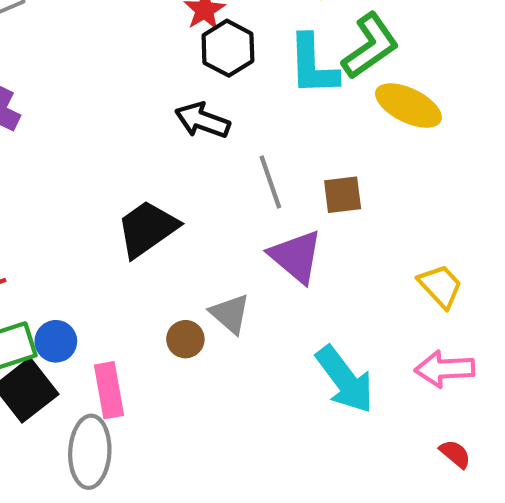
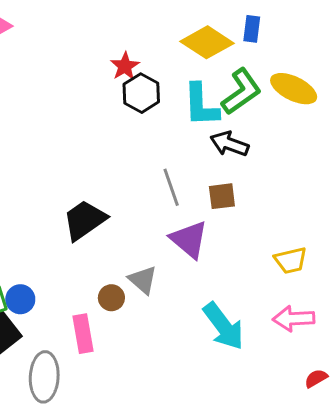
yellow ellipse: (408, 105) -> (294, 89), moved
black arrow: (202, 120) -> (229, 144), moved
yellow trapezoid: (440, 286) -> (291, 260), turned 120
pink rectangle: (109, 390) -> (83, 334), moved
red semicircle: (455, 454) -> (316, 378), moved, turned -70

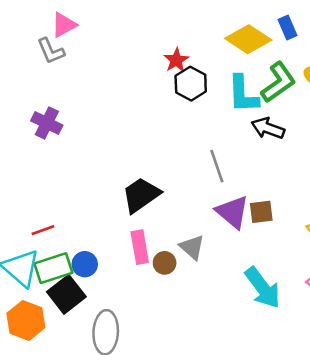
blue rectangle: (252, 29) -> (287, 27), turned -30
brown square: (222, 196) -> (261, 212), moved
pink rectangle: (83, 334) -> (140, 247), moved

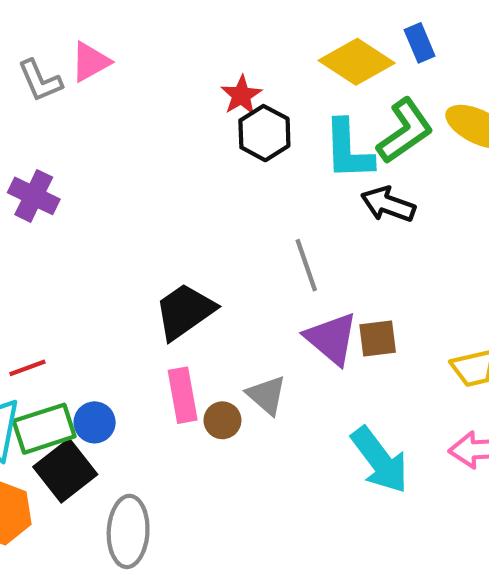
pink triangle: (64, 25) -> (90, 62), moved

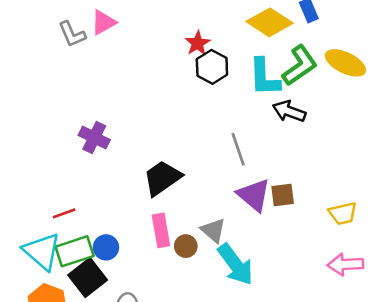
purple cross: (34, 196) -> (94, 137), moved
cyan arrow: (380, 460) -> (236, 264), moved

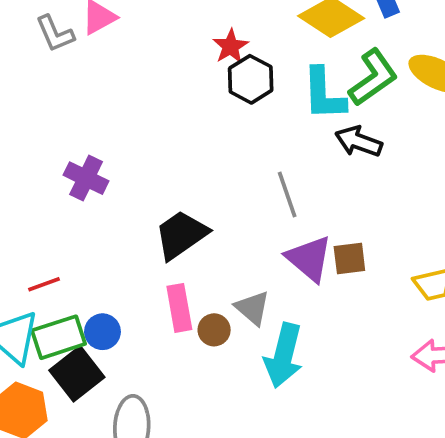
cyan arrow: (236, 264) -> (284, 355), turned 51

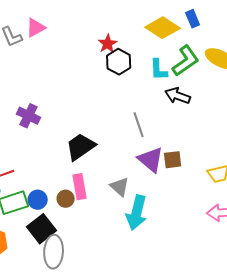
cyan L-shape: (324, 94) -> (159, 70), size x0.7
brown circle: (214, 330) -> (66, 199), moved
black square: (77, 374) -> (42, 229), moved

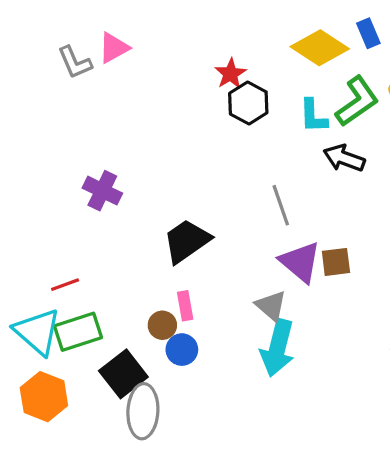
pink rectangle: (80, 187) -> (185, 306), size x0.7
gray triangle: (120, 187) -> (271, 306), moved
blue circle: (38, 200) -> (182, 350), moved

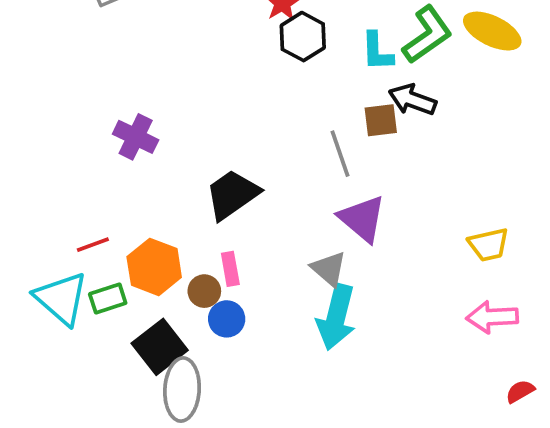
brown square: (336, 262) -> (381, 120), moved
green rectangle: (78, 332) -> (108, 298), size x0.7
orange hexagon: (44, 397) -> (154, 267), moved

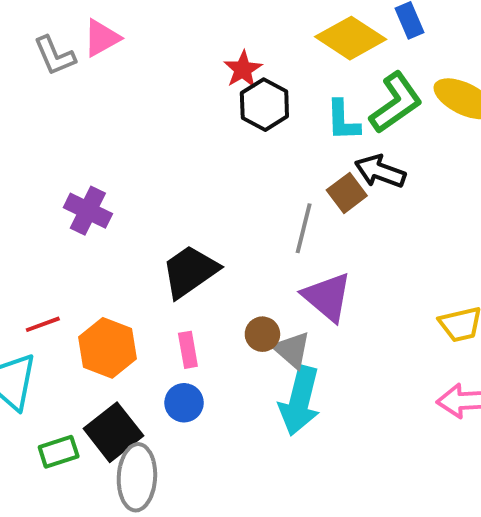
brown square: (381, 120) -> (347, 193), turned -30
gray line: (340, 154) -> (304, 228), turned 33
brown circle: (204, 291) -> (262, 334), moved
green rectangle: (108, 298) -> (59, 452), moved

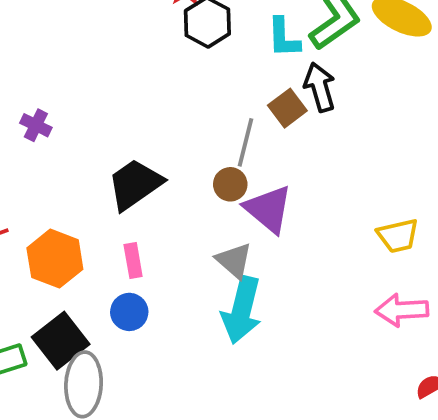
black arrow: (380, 171) -> (320, 87), turned 54
purple cross: (88, 211) -> (36, 125), size x0.7
brown circle: (262, 334) -> (230, 184), moved

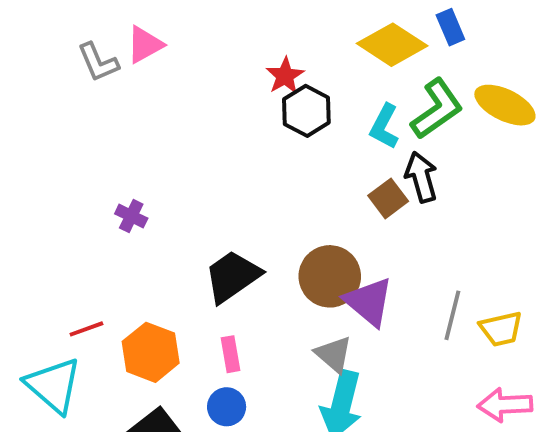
cyan L-shape: (284, 38) -> (384, 126), turned 30
gray line: (245, 142) -> (452, 315), moved
brown circle: (230, 184) -> (330, 276), size x1.8

